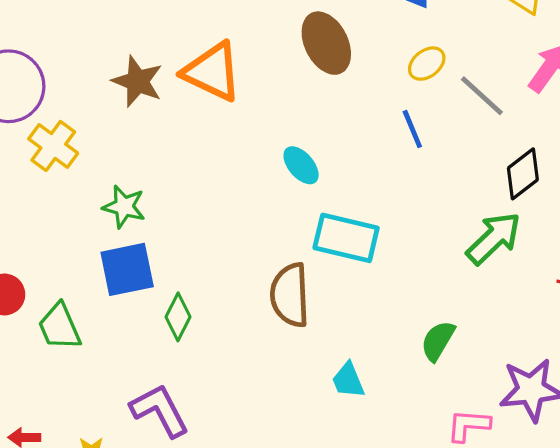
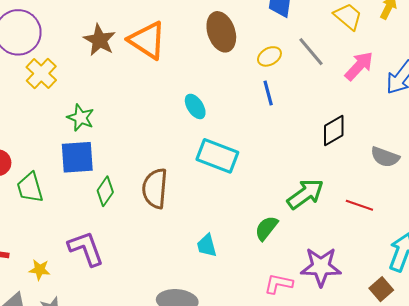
yellow ellipse: (427, 64) -> (269, 56), moved
gray line: (482, 96) -> (311, 52), moved
green arrow: (494, 238) -> (305, 194), moved
brown semicircle: (290, 295) -> (155, 188), moved

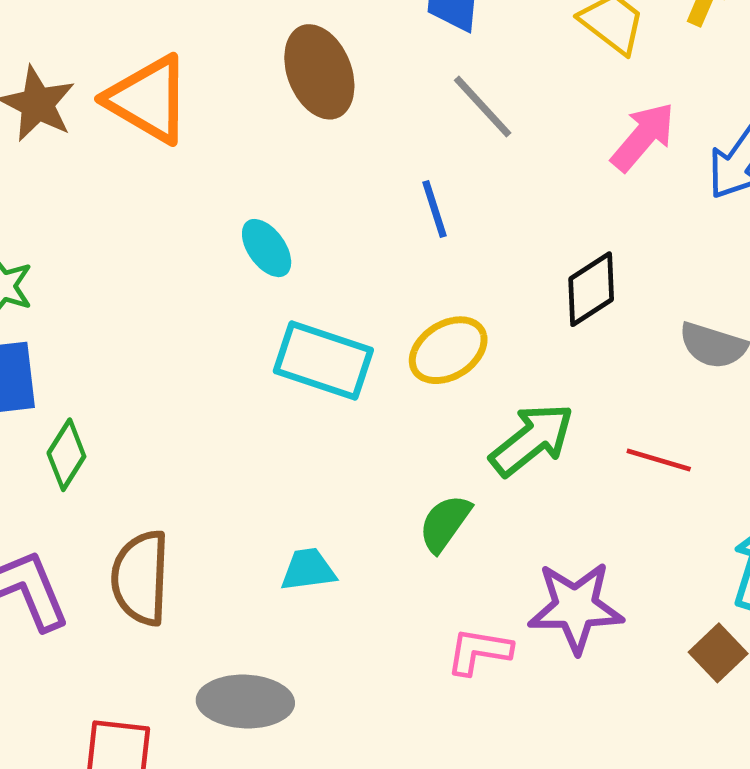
gray line: (311, 52) -> (483, 107), moved
yellow ellipse: (269, 56) -> (448, 350), moved, size x1.4
brown semicircle: (155, 188) -> (141, 578), moved
cyan trapezoid: (207, 245) -> (308, 570), turned 100

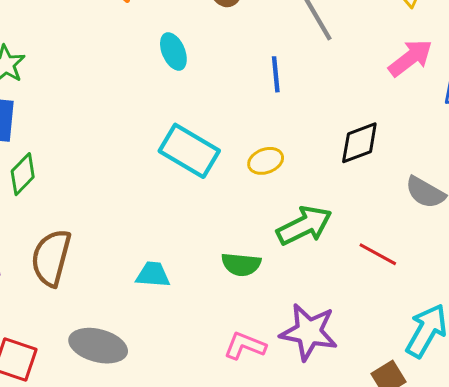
cyan ellipse: (267, 248) -> (173, 51), moved
yellow ellipse: (448, 350) -> (266, 161), size x0.7
green semicircle: (445, 523) -> (241, 264), turned -132

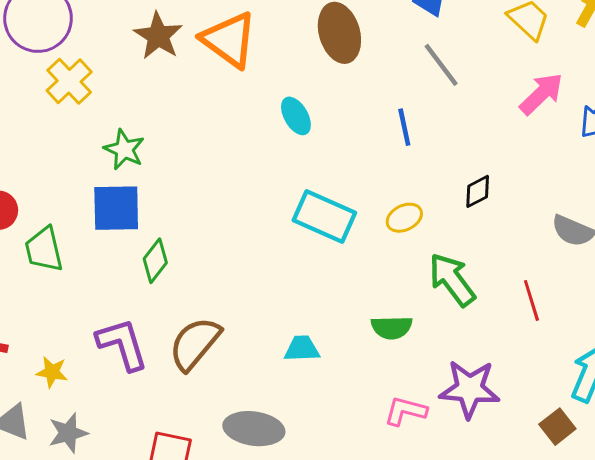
black diamond: (359, 143) -> (478, 191), moved, size x0.7
green arrow: (304, 226) -> (452, 280), turned -94
red line: (378, 254) -> (531, 300), turned 51
brown semicircle: (51, 258) -> (195, 344), turned 32

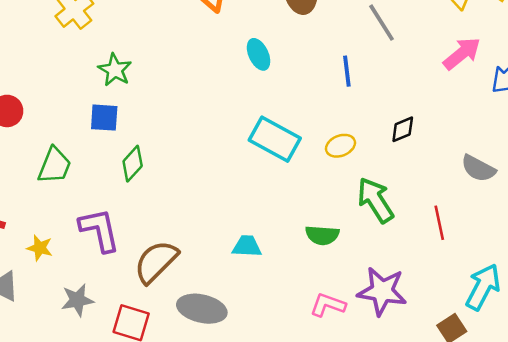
blue square: (116, 208) -> (104, 118), size x0.7
green trapezoid: (44, 250) -> (54, 166), moved, turned -150
brown semicircle: (195, 344) -> (156, 262), moved
gray star: (68, 433) -> (77, 300), moved

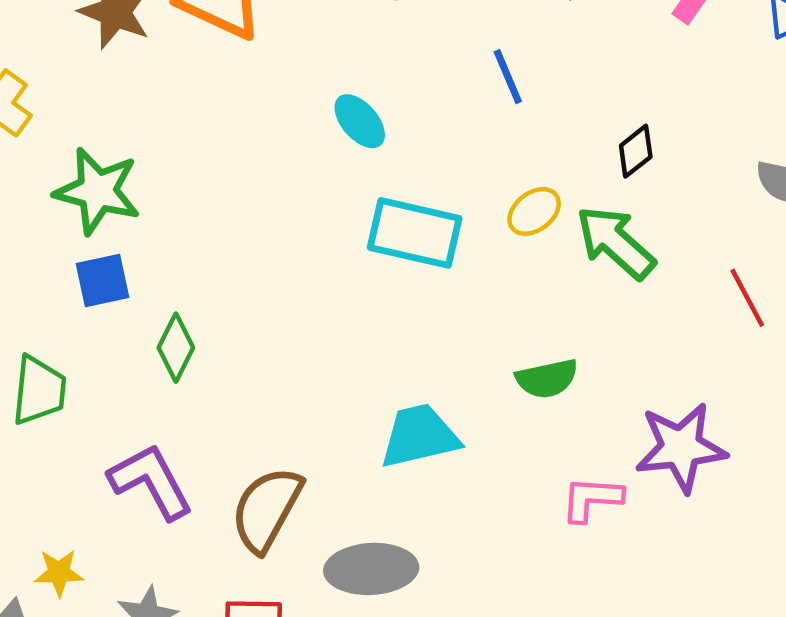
cyan ellipse: (259, 54) -> (360, 121), moved
green star: (115, 70) -> (97, 191), size x1.4
green arrow: (375, 200) -> (616, 242), moved
cyan trapezoid: (247, 246) -> (419, 436), size x1.5
yellow star: (40, 248) -> (59, 573), moved

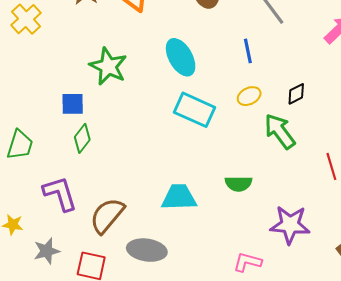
cyan ellipse: (360, 121) -> (181, 57), size x1.5
green star: (97, 191) -> (108, 66), moved
yellow ellipse: (534, 211) -> (249, 96), moved
blue square: (102, 281) -> (73, 104), moved
pink L-shape: (592, 499) -> (247, 262), moved

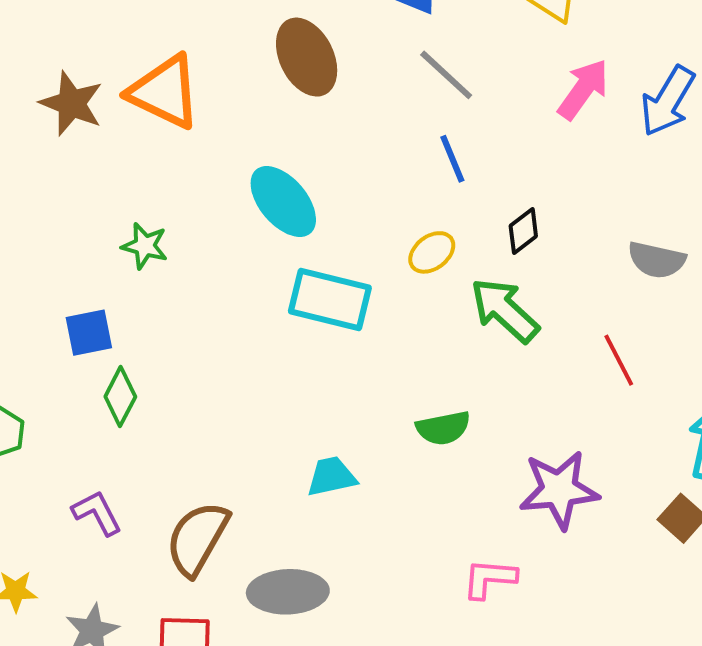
blue line: (248, 51) -> (452, 159), moved
green star: (108, 66) -> (145, 246), size x0.6
purple L-shape: (60, 194) -> (97, 513), size x0.7
cyan trapezoid: (179, 197) -> (331, 477), size x0.7

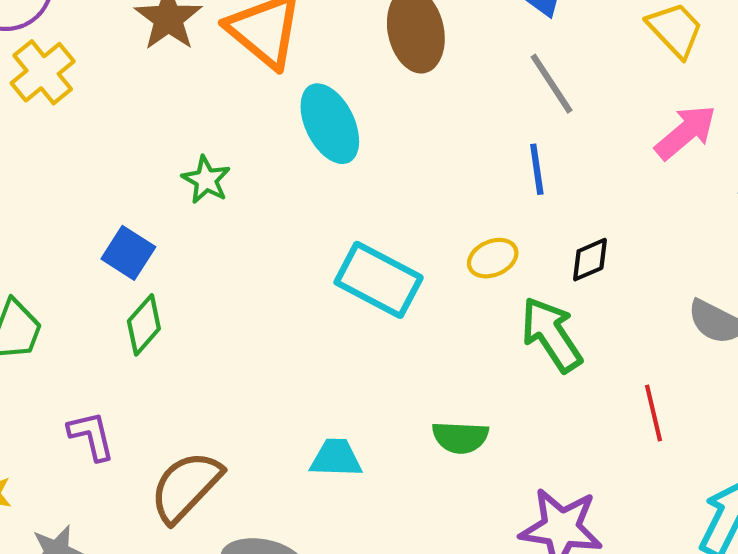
cyan ellipse: (283, 202) -> (330, 124), moved
blue square: (89, 333) -> (128, 253), turned 30

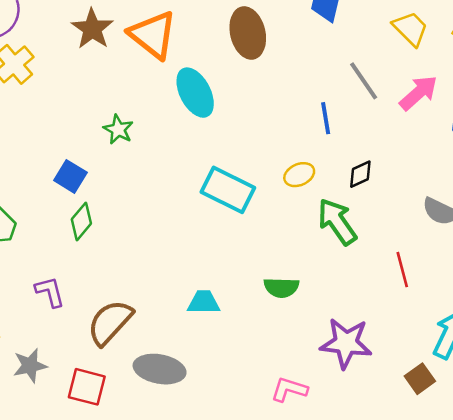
gray line: (552, 84) -> (364, 81), moved

